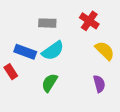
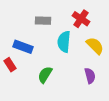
cyan semicircle: (53, 51) -> (64, 42), moved, turned 130

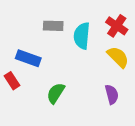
red cross: (81, 19) -> (117, 26), moved
cyan semicircle: (64, 42) -> (82, 36), moved

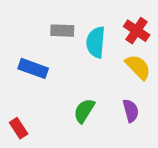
red rectangle: (12, 81) -> (19, 128), moved
green semicircle: (56, 93) -> (84, 111), moved

